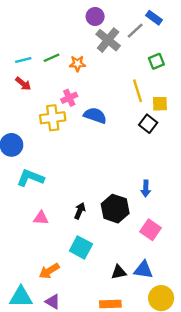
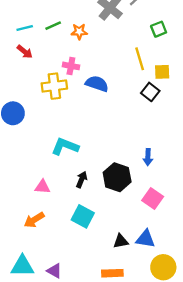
pink cross: (69, 98) -> (71, 66), turned 35
cyan L-shape: (30, 178) -> (65, 146), moved
orange arrow: (49, 271) -> (34, 220), moved

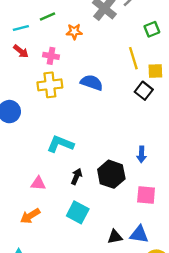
green line: (53, 26) -> (48, 16), moved
pink cross: (71, 66) -> (51, 56), moved
pink square: (153, 199) -> (146, 195), turned -30

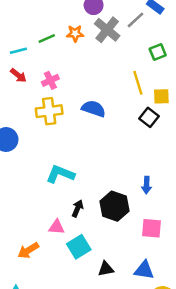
orange star: (74, 32) -> (75, 33), moved
pink cross: (51, 56) -> (50, 80), turned -35
pink triangle: (38, 183) -> (57, 227), moved
cyan square: (78, 212) -> (79, 247), turned 30
black triangle: (115, 237) -> (106, 269), moved

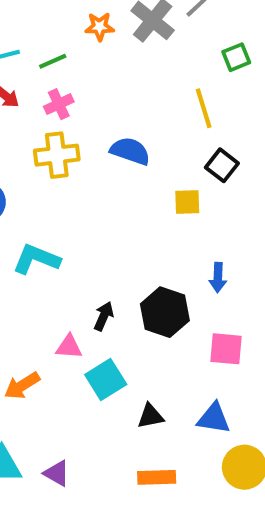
green line: (47, 38) -> (53, 61), moved
yellow square: (161, 96) -> (187, 202), moved
cyan L-shape: (60, 174) -> (36, 259), moved

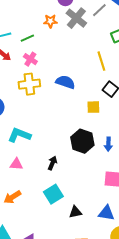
pink cross: (59, 104) -> (30, 59), turned -32
black hexagon: (165, 312) -> (82, 141), moved
pink triangle: (69, 347) -> (16, 164), moved

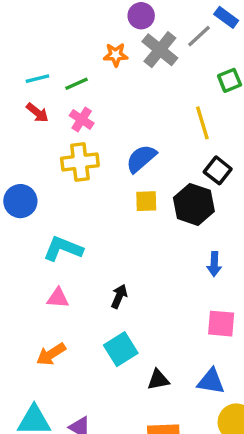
blue semicircle: (65, 82) -> (141, 159), turned -60
yellow square: (93, 107) -> (146, 201), moved
black hexagon: (82, 141) -> (194, 204), moved

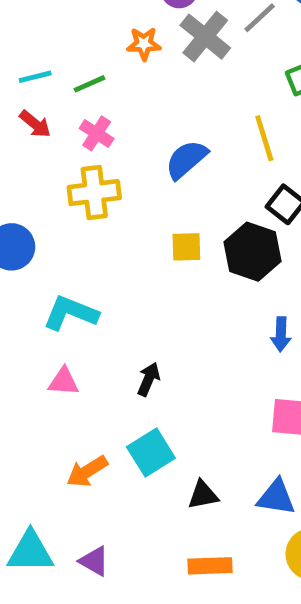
blue semicircle: (141, 159) -> (186, 159), moved
orange arrow: (51, 354) -> (87, 471), moved

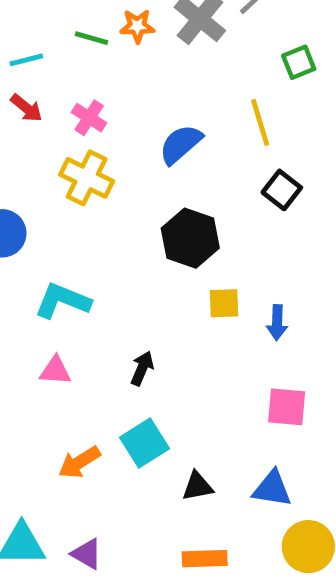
green line: (89, 84) -> (91, 38), moved, turned 40
yellow cross: (94, 193) -> (87, 178), turned 33
yellow square: (186, 247) -> (224, 303), moved
black hexagon: (253, 252) -> (190, 238), moved

